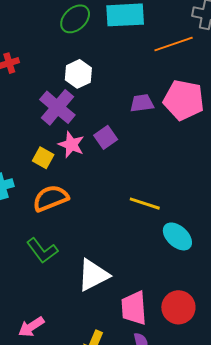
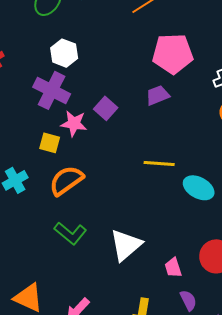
purple trapezoid: (142, 103) -> (158, 95), moved
pink trapezoid: (134, 308) -> (173, 268), size x0.6

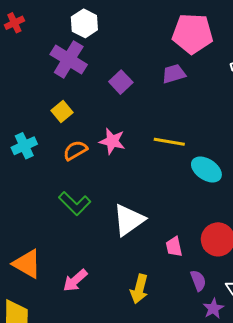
pink star: (74, 123) -> (112, 141), moved
yellow square: (50, 143) -> (62, 111), turned 30
orange semicircle: (66, 180) -> (75, 150), size x0.7
purple semicircle: (188, 300) -> (198, 281), moved

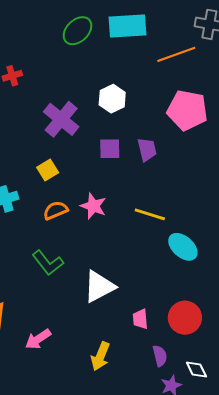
white hexagon: (84, 23) -> (112, 99), moved
purple trapezoid: (174, 74) -> (147, 149), moved, turned 85
purple square: (121, 82) -> (110, 149), turned 35

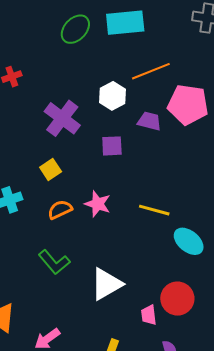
orange line: (176, 54) -> (151, 71), moved
purple trapezoid: (147, 149) -> (149, 121), moved, turned -60
red circle: (185, 318) -> (177, 299), moved

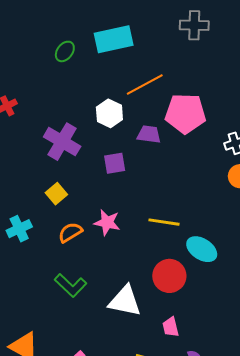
green ellipse: (75, 29) -> (65, 51), size x0.7
white triangle: (106, 284) -> (125, 301), turned 48
red circle: (177, 299) -> (169, 276), moved

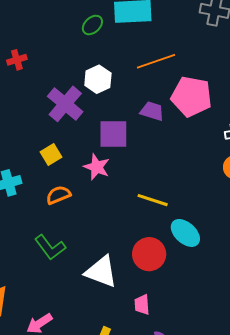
green ellipse: (65, 51) -> (92, 25), moved
white hexagon: (109, 113) -> (98, 79), moved
purple square: (115, 163) -> (113, 134), size x1.4
pink star: (107, 222) -> (97, 167), moved

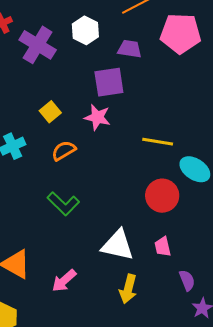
purple cross: (65, 104) -> (38, 45), moved
purple trapezoid: (152, 111) -> (130, 49), moved
white triangle: (101, 272) -> (118, 245), moved

